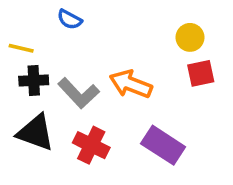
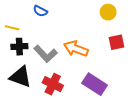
yellow circle: (190, 37) -> (108, 12), moved

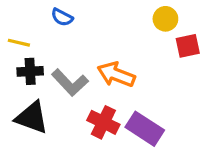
red square: (116, 42) -> (188, 46), moved
red cross: (53, 84) -> (103, 122), moved

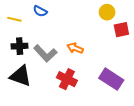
yellow line: (19, 43) -> (14, 19), moved
orange arrow: (116, 75) -> (75, 48), size x0.7
purple rectangle: (145, 129) -> (111, 79), moved

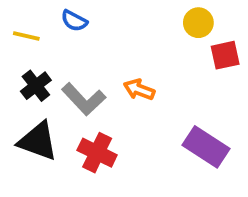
black cross: (20, 46) -> (36, 86), turned -35
red cross: (67, 79) -> (97, 153), moved

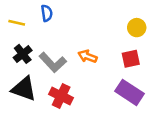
blue semicircle: (74, 21) -> (47, 13), turned -126
yellow circle: (198, 23) -> (137, 28), moved
red square: (225, 55) -> (131, 59), moved

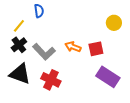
yellow line: (17, 23) -> (19, 26), moved, turned -64
red square: (131, 59) -> (96, 49), moved

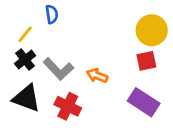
yellow circle: (114, 23) -> (152, 30), size x1.5
orange arrow: (73, 47) -> (97, 76), moved
red square: (96, 49) -> (146, 61), moved

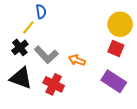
yellow line: (25, 34) -> (28, 27), moved
red square: (146, 61) -> (116, 49), turned 35

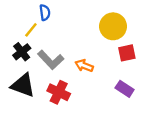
yellow circle: (120, 24) -> (113, 26), moved
red square: (116, 49) -> (127, 53), turned -35
purple rectangle: (114, 81) -> (125, 89), size x0.7

